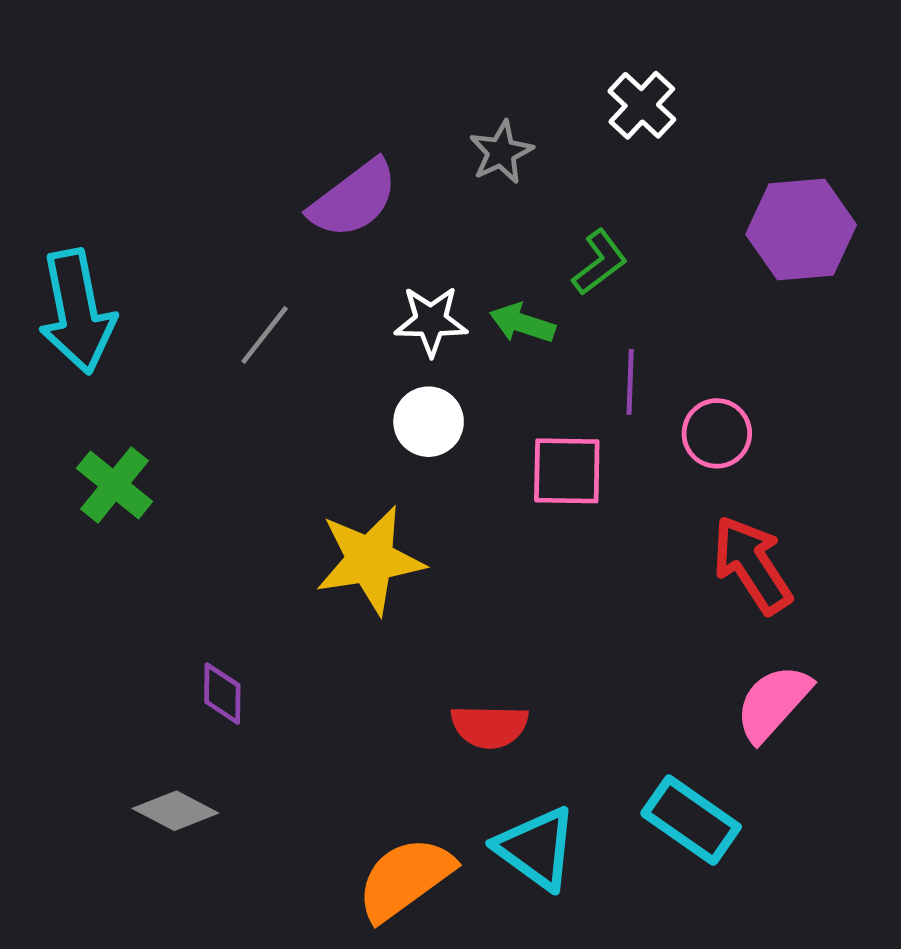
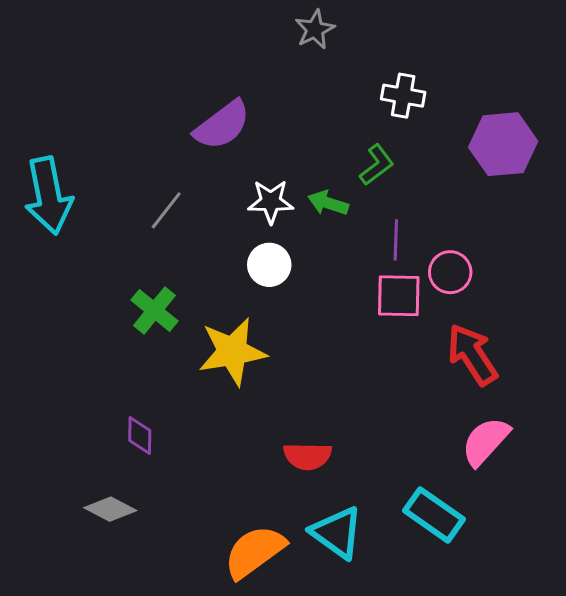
white cross: (642, 105) -> (403, 96), moved, turned -33
gray star: (501, 152) -> (315, 29), moved
pink square: (567, 471) -> (399, 296), moved
green cross: (115, 485) -> (154, 310), moved

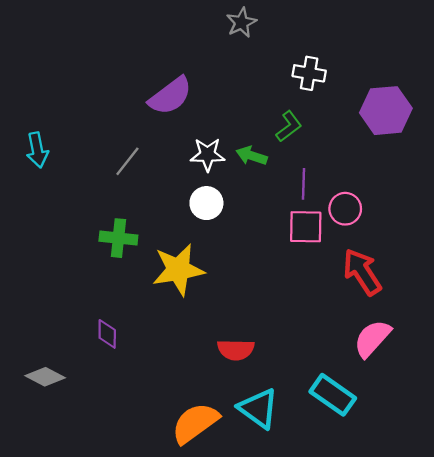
cyan arrow: (49, 196) -> (37, 150), size x0.6
green cross: (154, 310) -> (118, 238), turned -33
gray diamond: (110, 509) -> (45, 377), moved

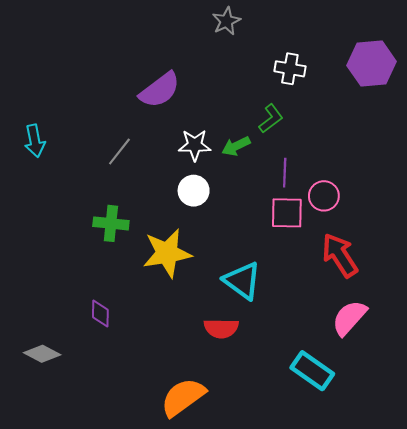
purple hexagon: (386, 111) -> (372, 64), moved
green arrow: (252, 156) -> (236, 146), turned -44
cyan triangle: (258, 408) -> (242, 281), moved

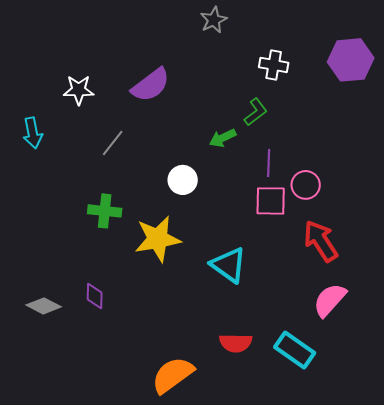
white star: (195, 145) -> (79, 90), moved
red semicircle: (221, 328) -> (236, 343), moved
gray diamond: (42, 354) -> (44, 306), moved

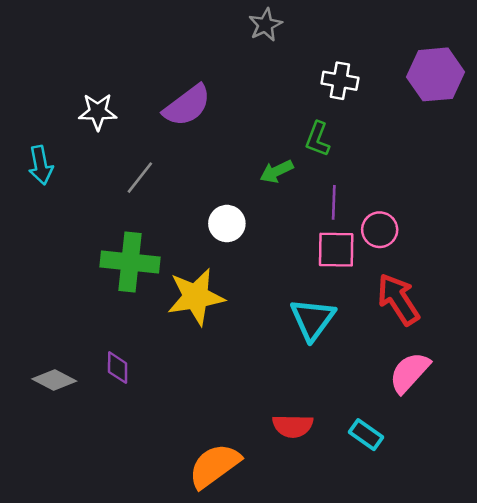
green L-shape: (256, 112) -> (318, 139), turned 148
green cross: (105, 211) -> (130, 262), size x1.4
cyan triangle: (229, 265) -> (313, 319), moved, turned 30
cyan rectangle: (295, 350) -> (366, 435), size x0.7

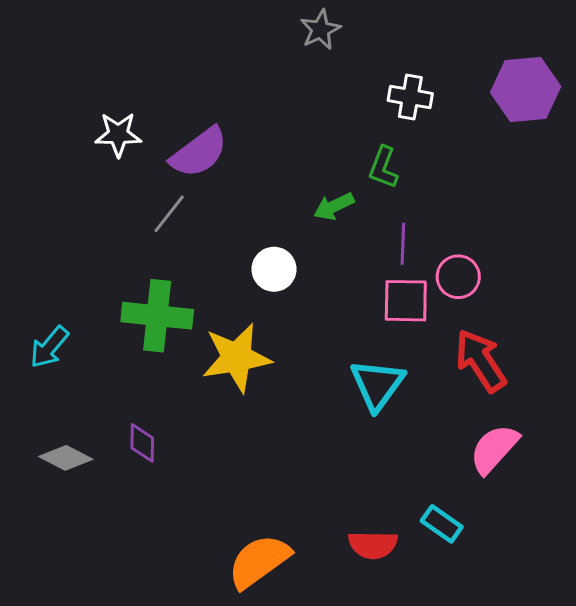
purple semicircle: (187, 106) -> (199, 152), moved
cyan arrow: (41, 165) -> (49, 347), moved, turned 51
red semicircle: (293, 426) -> (373, 545), moved

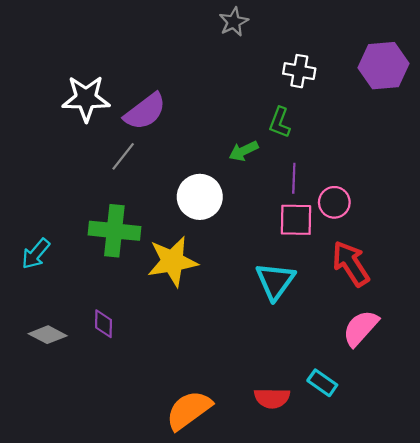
white star: (118, 134) -> (86, 98), size x1.4
white circle: (274, 269) -> (200, 197), size x1.4

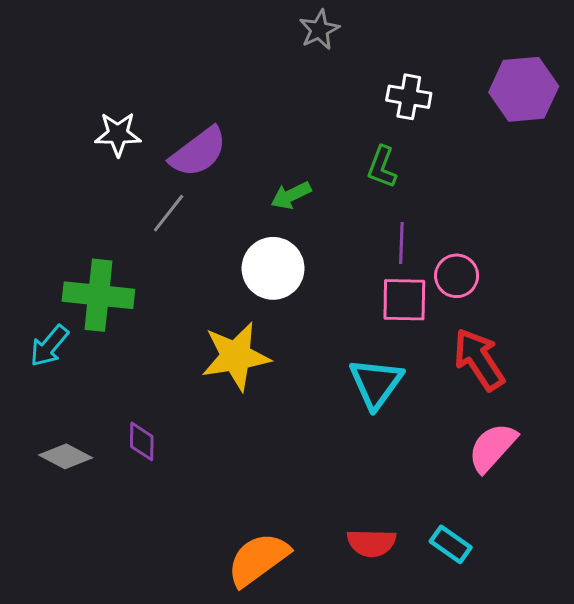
white star: (86, 98) -> (118, 134), size x0.7
green arrow: (244, 151) -> (291, 195), moved
green cross: (114, 231) -> (98, 295), moved
cyan rectangle: (322, 383) -> (451, 544), moved

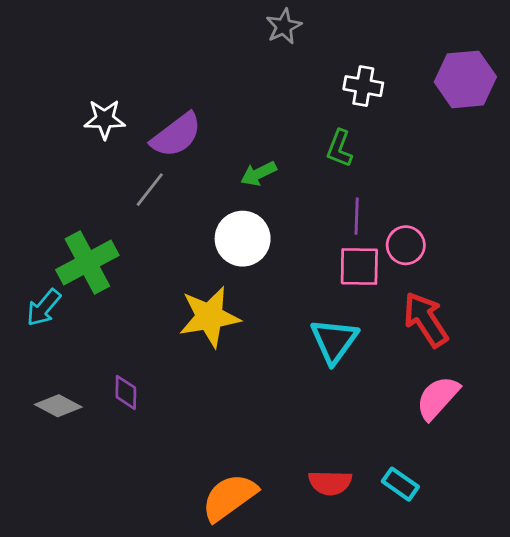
green cross: (98, 295) -> (87, 262), turned -34

